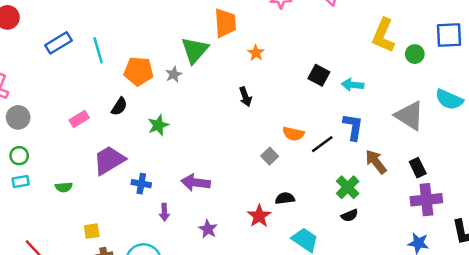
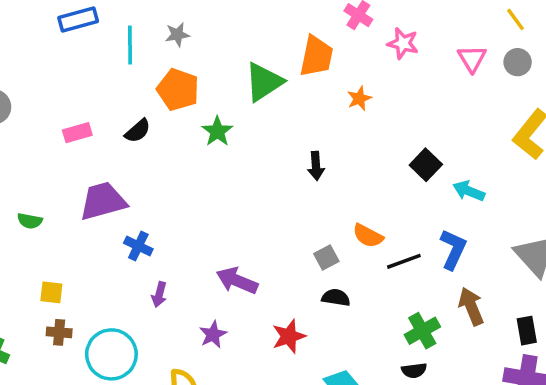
orange star: (256, 53) -> (359, 98), moved
gray star: (174, 74) -> (177, 35), moved
green star: (158, 125) -> (217, 131), moved, turned -30
purple arrow: (196, 183) -> (237, 281), moved
black semicircle: (285, 198) -> (336, 298), moved

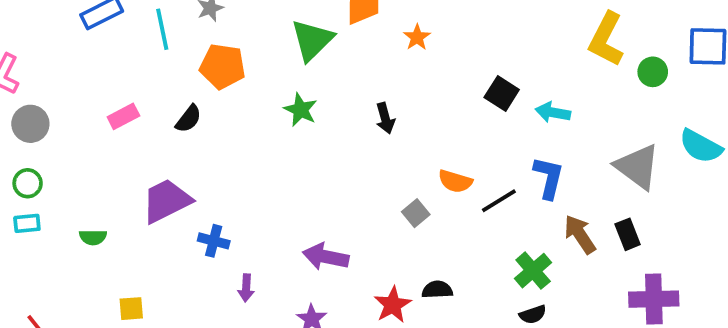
green star: (217, 131) -> (300, 110), moved
pink rectangle: (77, 133) -> (123, 116), moved
black semicircle: (336, 298) -> (437, 290), moved
black rectangle: (527, 331) -> (628, 234), moved

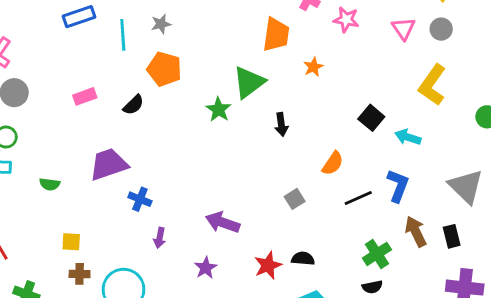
yellow L-shape: (606, 39) -> (432, 85), moved
green triangle: (312, 40) -> (249, 82), moved
orange semicircle: (455, 181) -> (333, 163), moved, turned -80

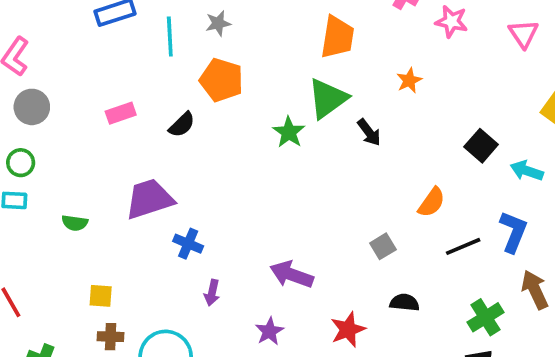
orange trapezoid: (276, 35) -> (337, 37), moved
black arrow: (281, 124) -> (369, 132), moved, turned -30
black semicircle: (303, 259) -> (405, 302), moved

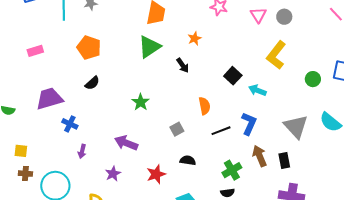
orange pentagon: (221, 80) -> (89, 47), moved
black semicircle: (182, 125) -> (92, 83), moved
green star: (289, 132) -> (141, 102), moved
black arrow: (369, 132) -> (183, 65), moved
orange semicircle: (432, 202) -> (205, 106), turned -48

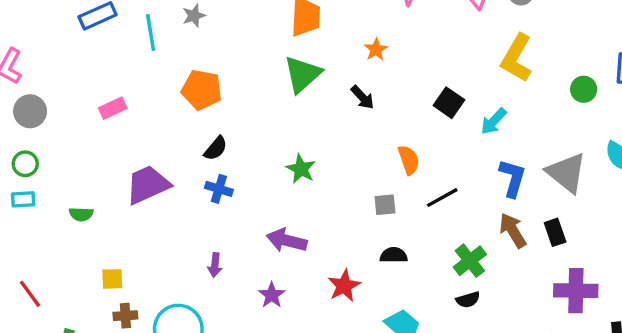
cyan arrow: (257, 90) -> (494, 121), turned -60
blue cross: (70, 124) -> (219, 189), moved
blue L-shape: (249, 124) -> (513, 178), moved
gray square: (177, 129) -> (385, 205), moved, turned 32

